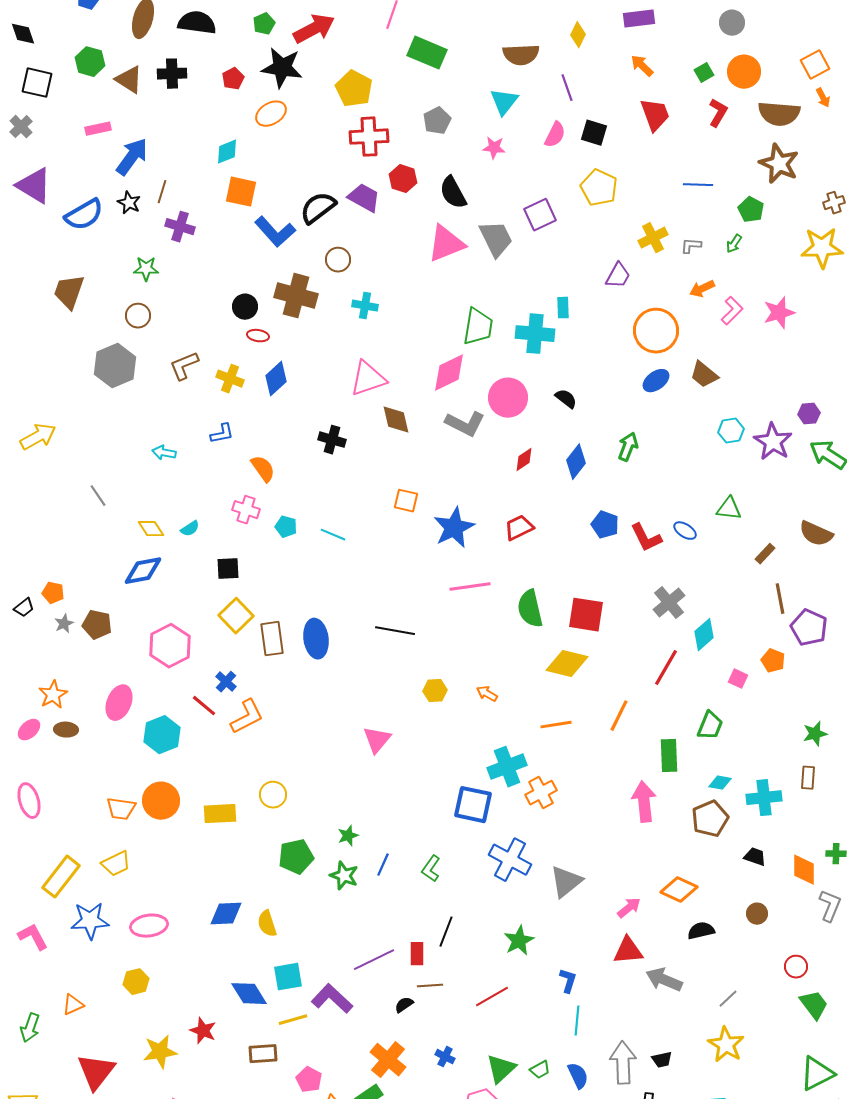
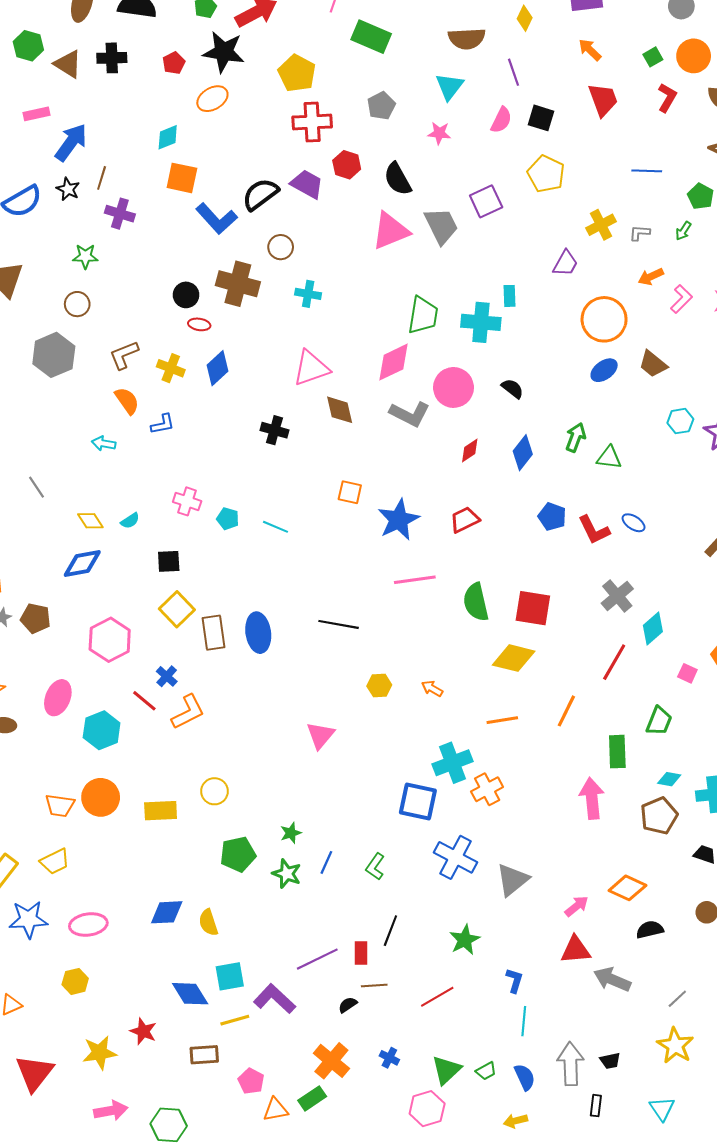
orange semicircle: (263, 469) -> (127, 401), moved
green triangle: (729, 509) -> (609, 458), moved

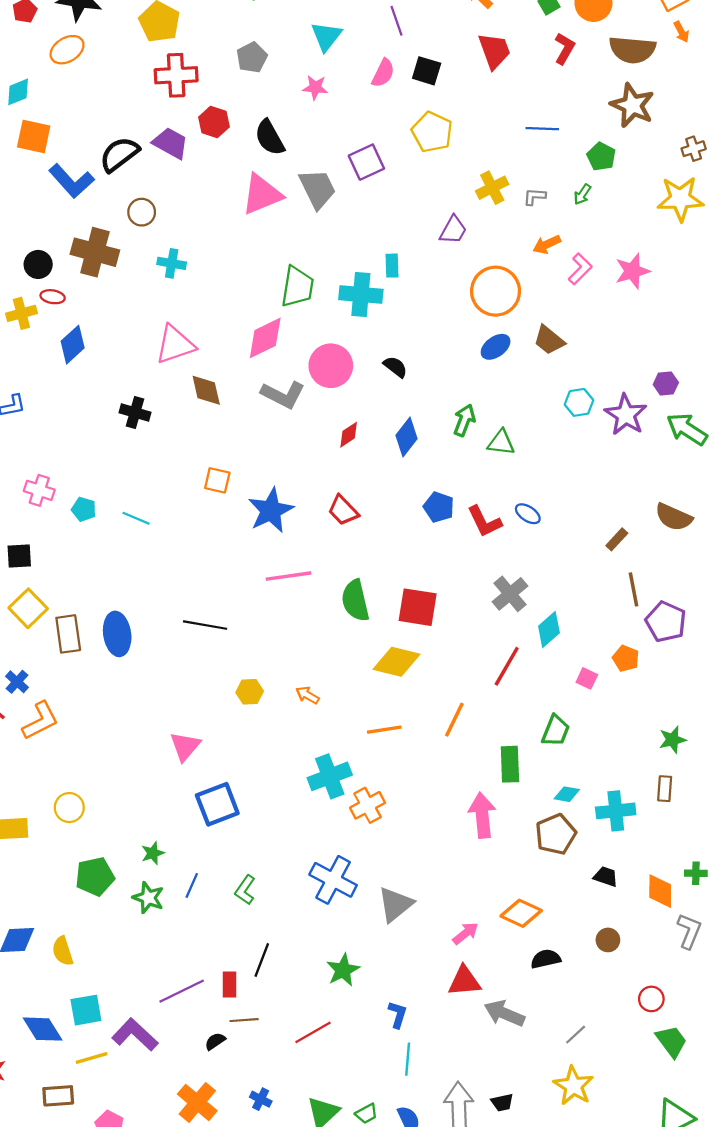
yellow cross: (171, 368) -> (21, 313), moved, turned -36
red trapezoid: (465, 520) -> (343, 510), turned -108
blue square: (418, 801) -> (217, 804), moved, turned -33

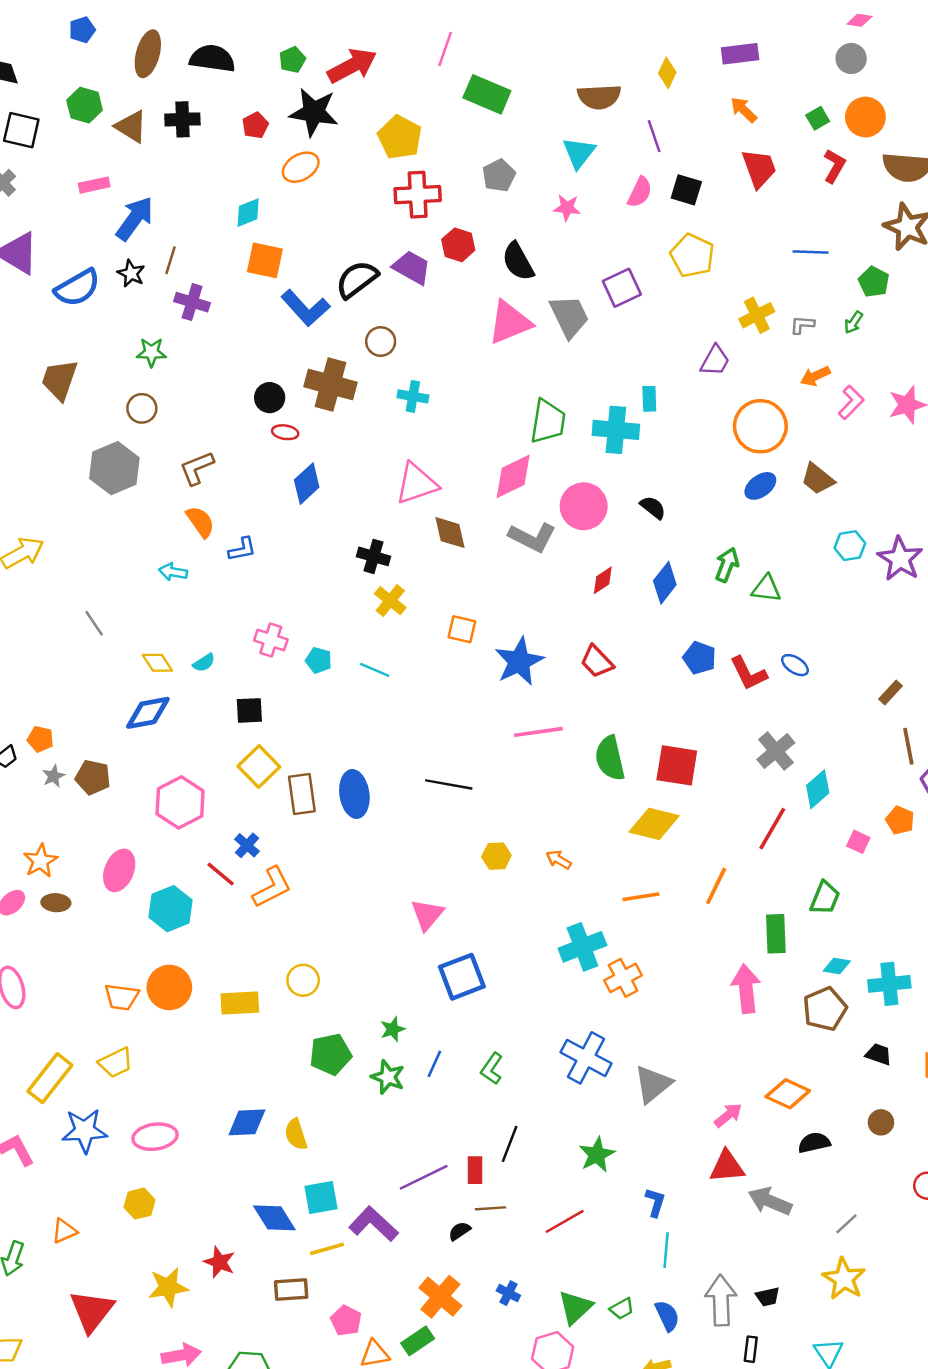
yellow cross: (21, 313) -> (390, 601), moved, turned -36

